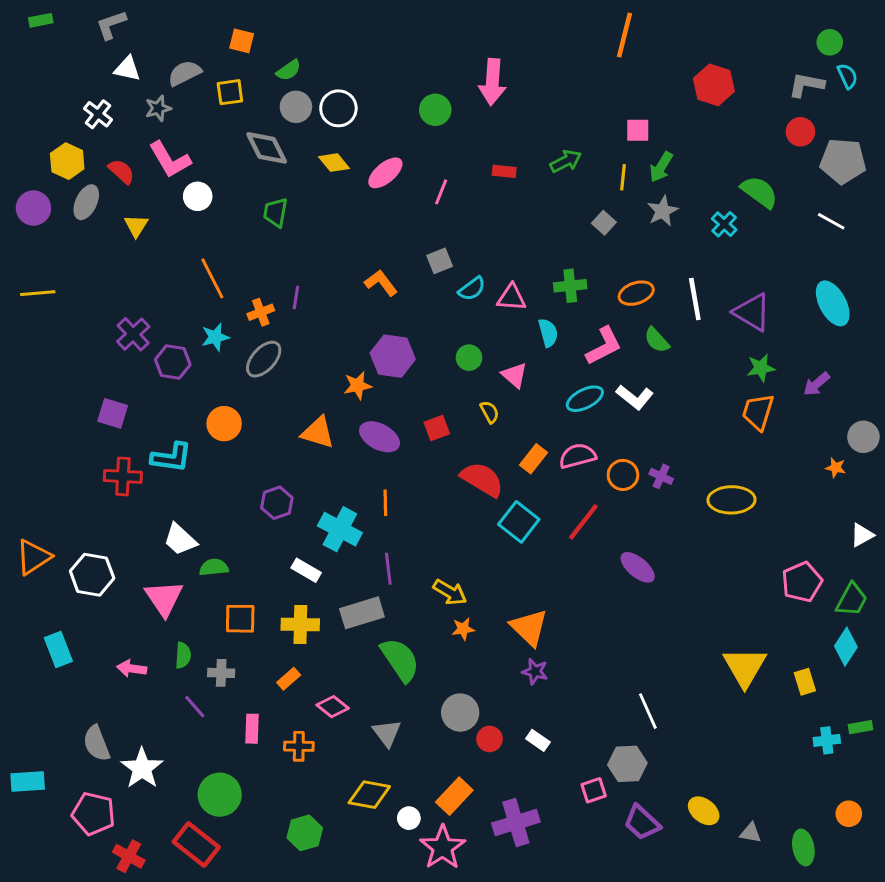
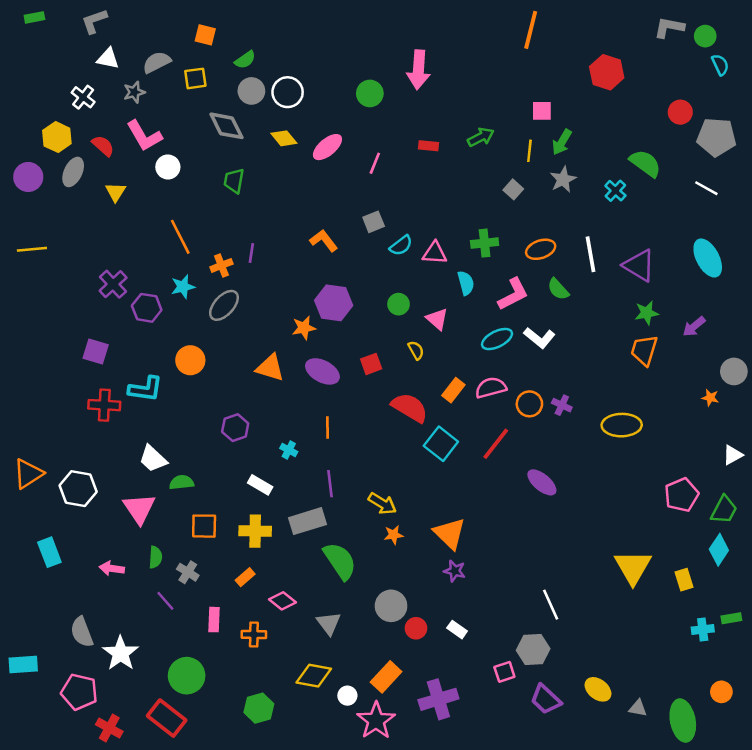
gray L-shape: (806, 85) -> (669, 27), moved
cyan cross: (340, 529) -> (289, 450), size x0.5
gray cross: (221, 673) -> (188, 572), turned 30
green ellipse: (803, 847) -> (683, 721), size x1.4

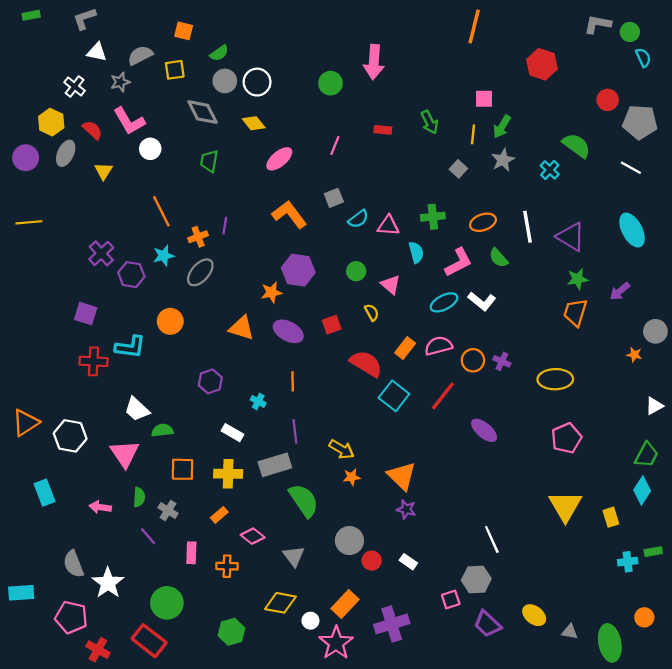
green arrow: (481, 137) -> (430, 122), turned 90
pink ellipse: (327, 147) -> (279, 159), moved
orange L-shape: (324, 241) -> (289, 214), size x1.4
pink pentagon: (682, 495) -> (566, 438), moved

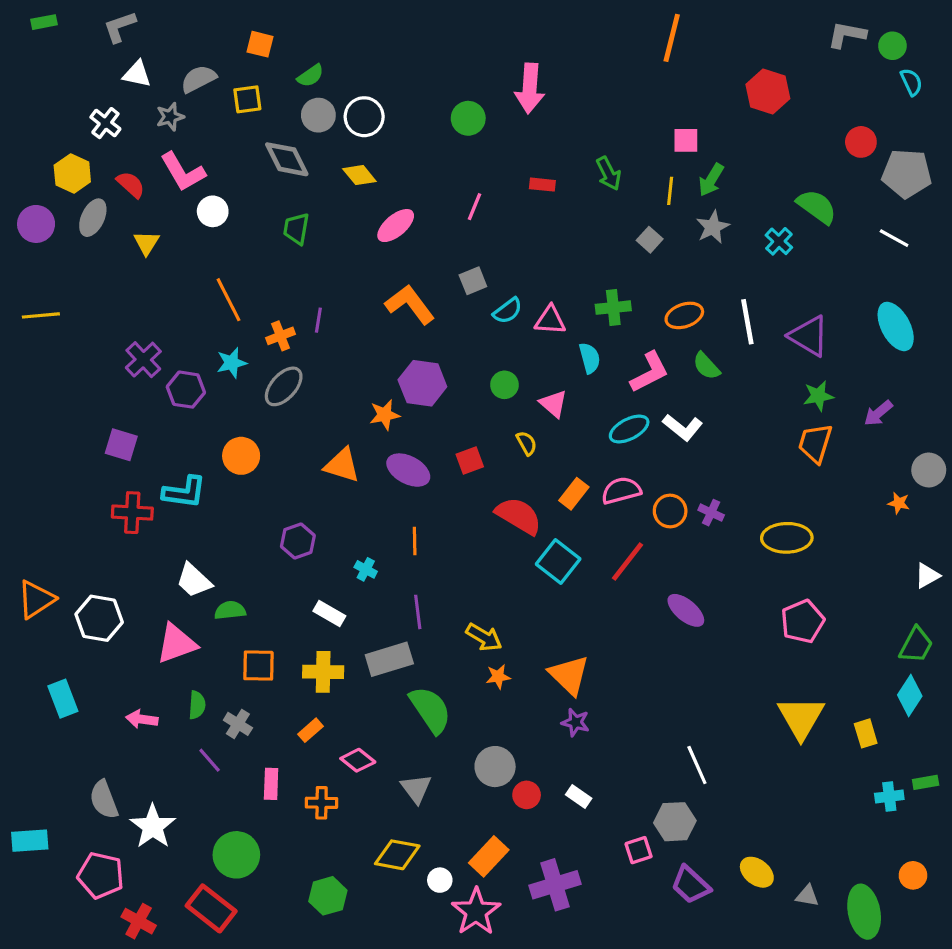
pink triangle: (125, 454) -> (176, 643), turned 44

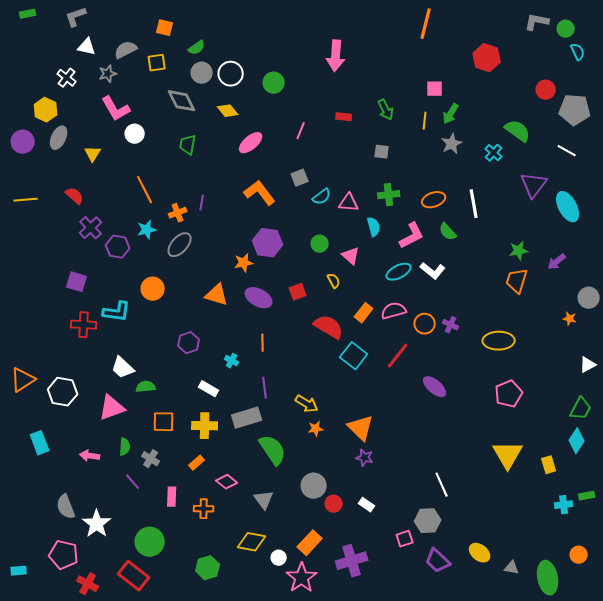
green circle: (468, 118) -> (274, 83), moved
red semicircle: (131, 185) -> (75, 196), moved
gray square: (650, 240) -> (382, 152), moved, turned -35
purple triangle: (809, 336) -> (534, 185), moved, turned 36
cyan rectangle: (30, 841) -> (19, 571), moved, size x0.7

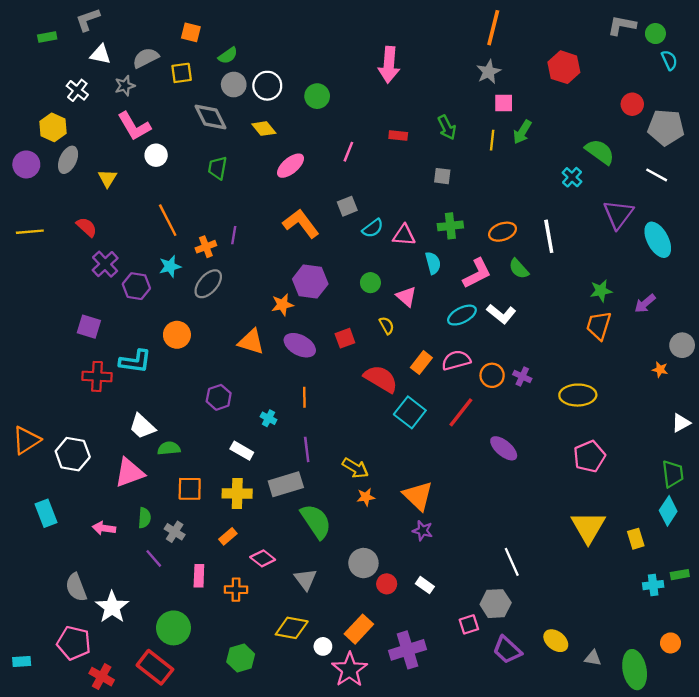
green rectangle: (28, 14) -> (47, 37), moved
gray star: (452, 144) -> (489, 72), moved
green trapezoid: (581, 409) -> (673, 474), turned -35

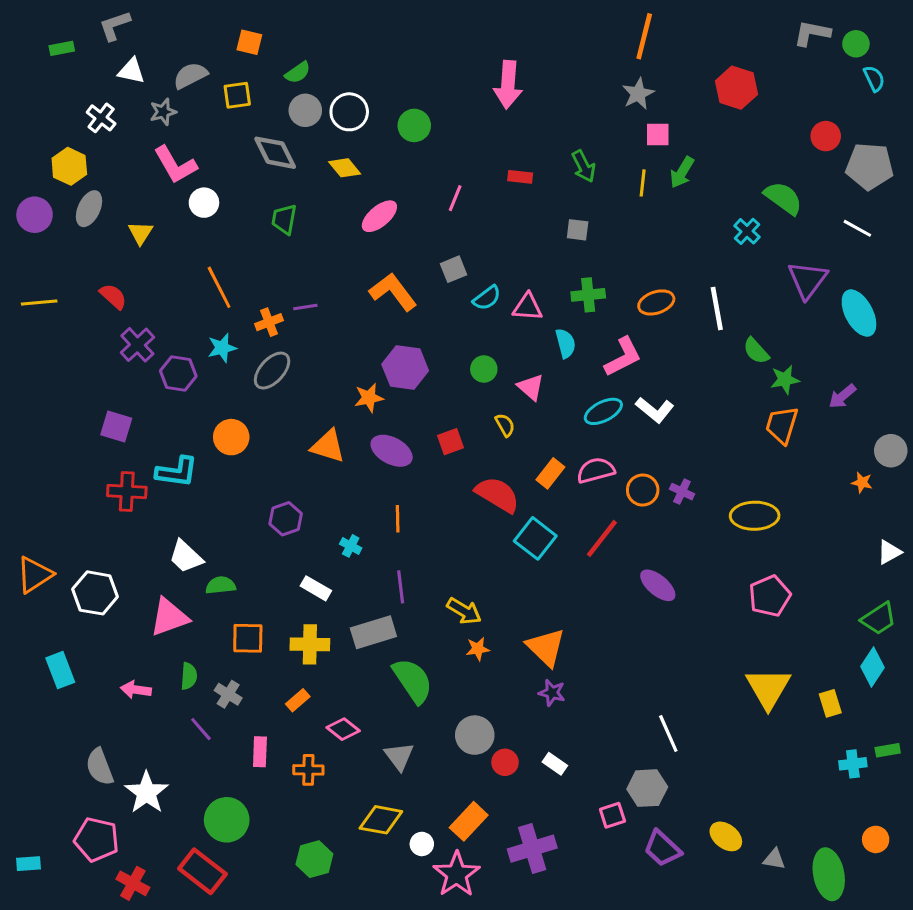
purple line: (234, 235) -> (305, 307), turned 72
green semicircle: (519, 269) -> (756, 351), moved
green trapezoid: (673, 474) -> (879, 619), turned 64

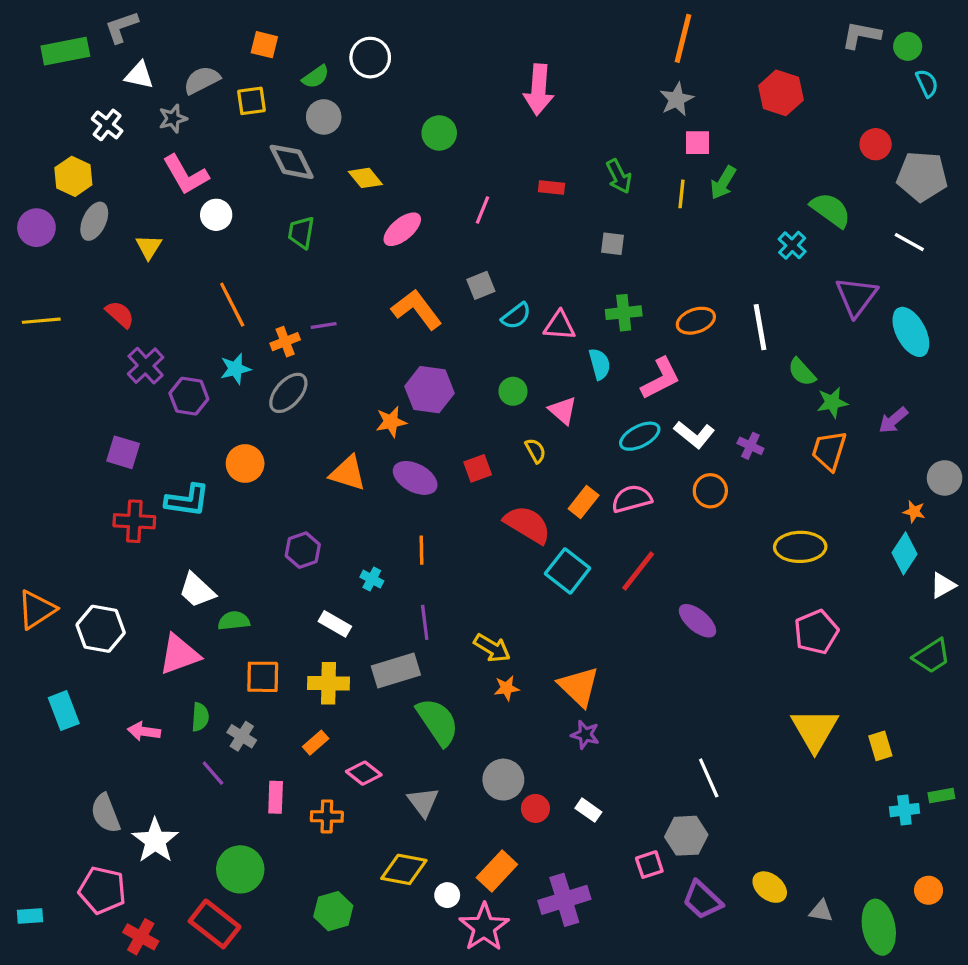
green rectangle: (62, 48) -> (65, 51), size x1.8
white circle: (349, 112) -> (370, 58), moved
orange circle: (643, 490) -> (710, 491), moved
purple cross: (682, 492) -> (750, 446), moved
cyan diamond: (873, 667) -> (904, 553), moved

